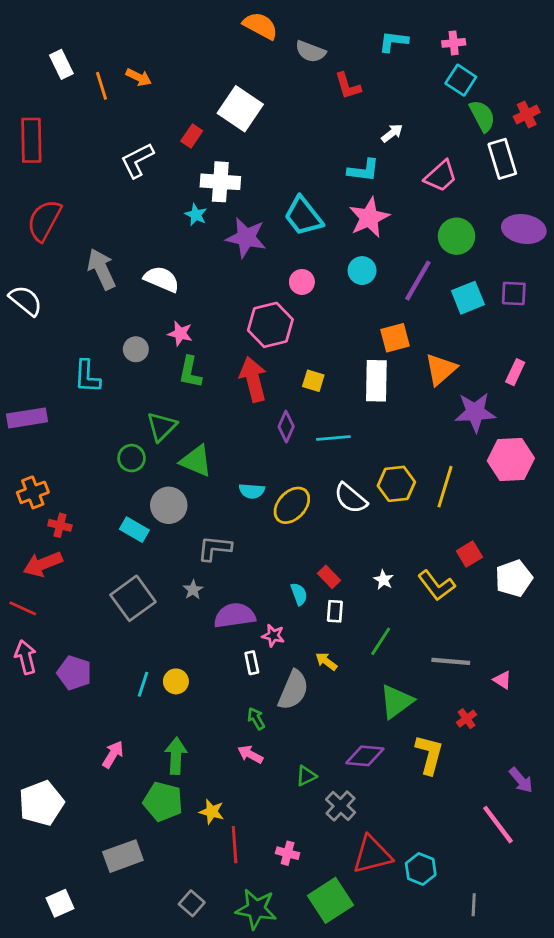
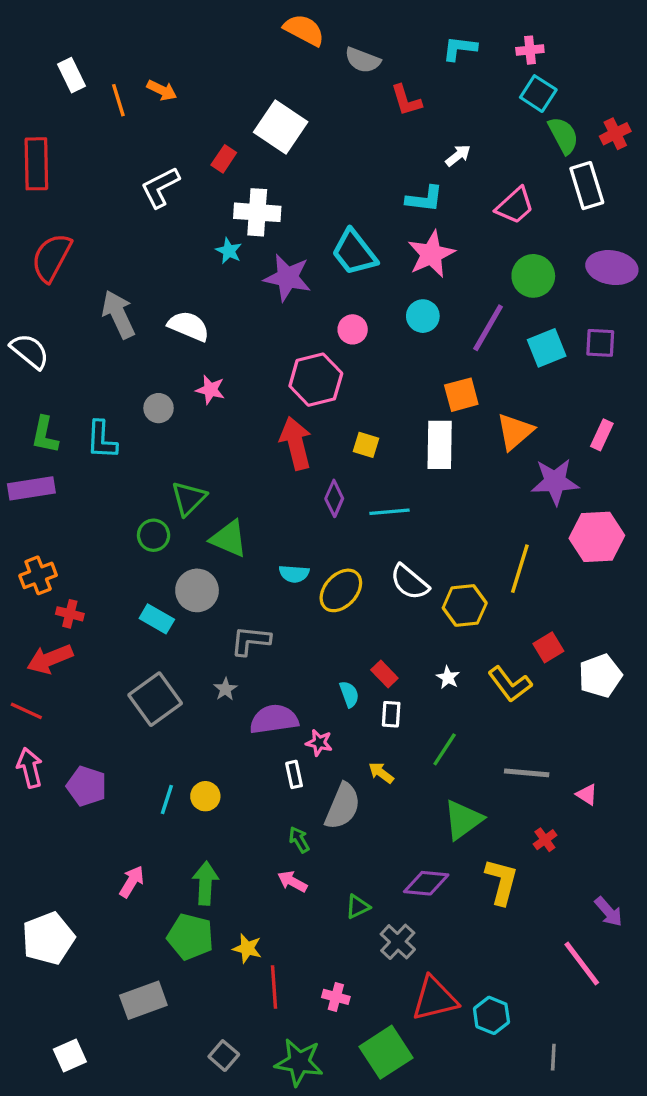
green L-shape: (190, 372) -> (45, 435), moved
yellow hexagon: (396, 484) -> (465, 605), moved

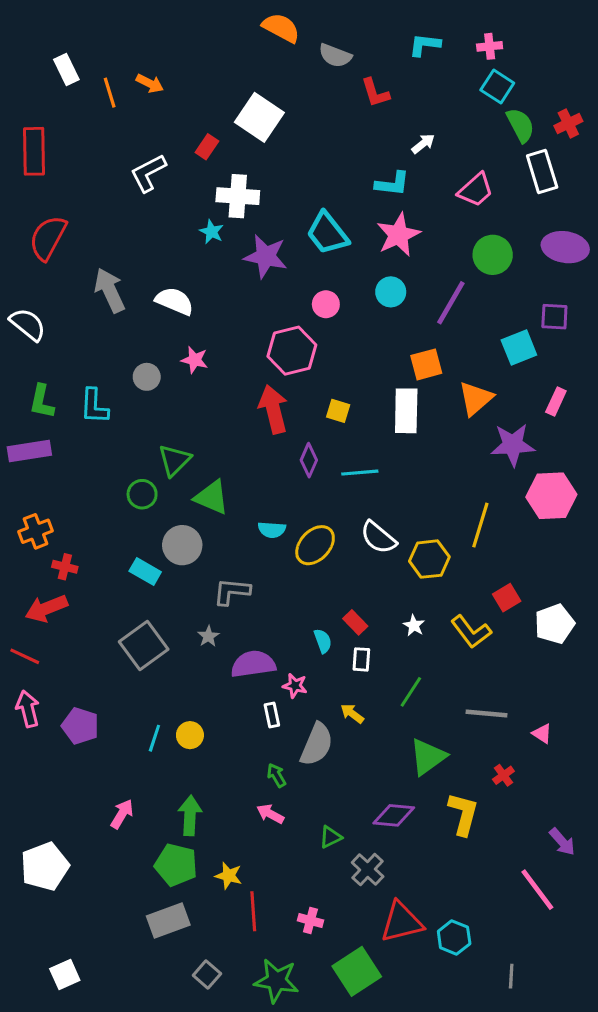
cyan square: (547, 348) -> (519, 347), moved
gray rectangle: (143, 1000) -> (168, 920), moved

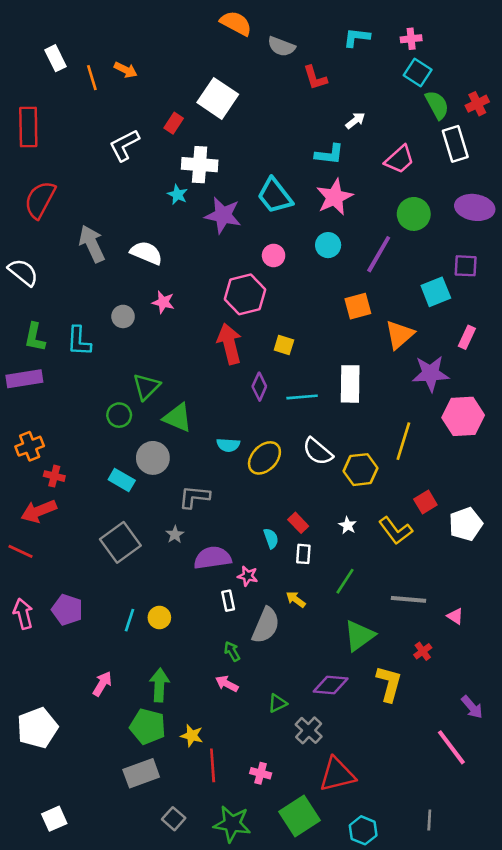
white rectangle: (406, 411) -> (350, 384), moved
pink arrow: (28, 709) -> (23, 614), moved
cyan hexagon: (454, 937) -> (363, 830), moved

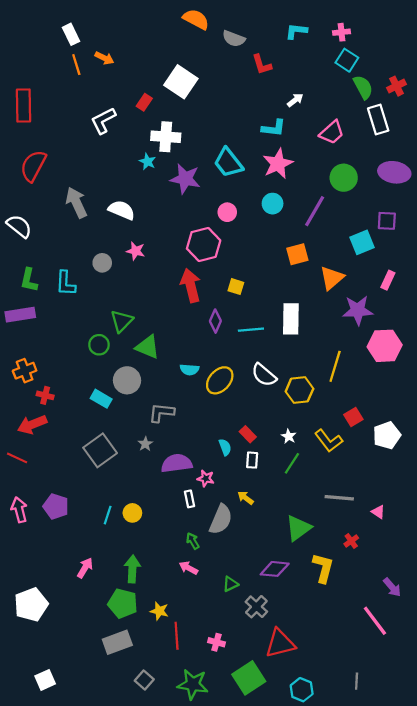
white rectangle: (56, 58) -> (71, 34), moved
green line: (345, 581) -> (292, 463), moved

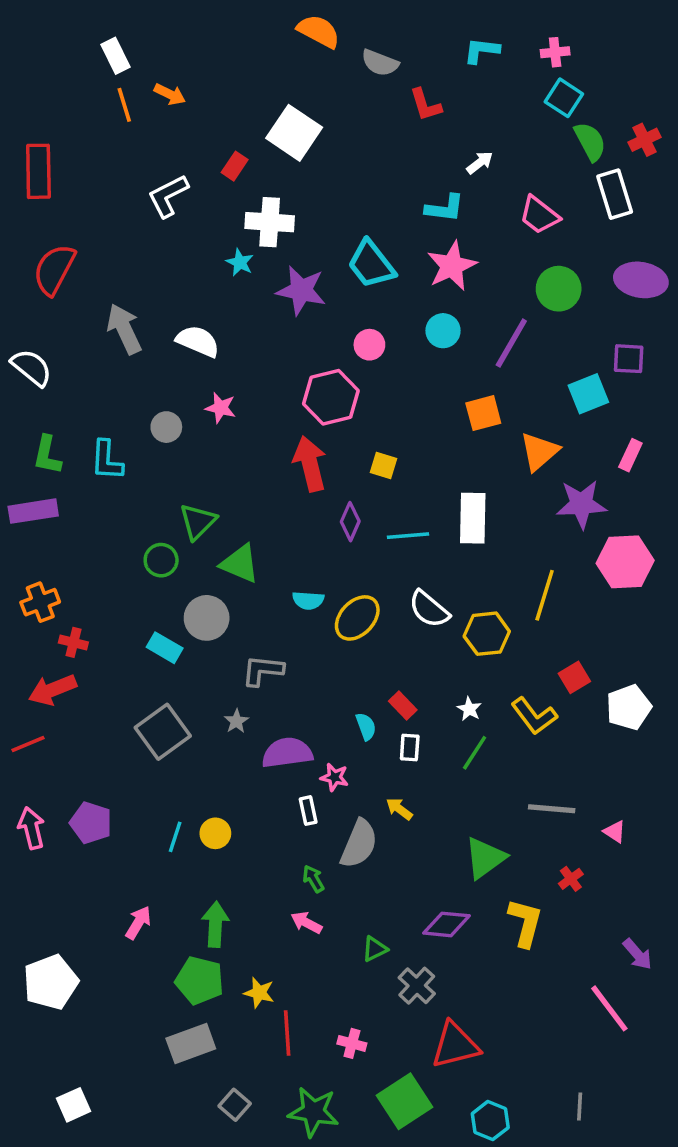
pink trapezoid: (332, 132) -> (539, 215), turned 80
red line: (17, 458) -> (28, 744), turned -48

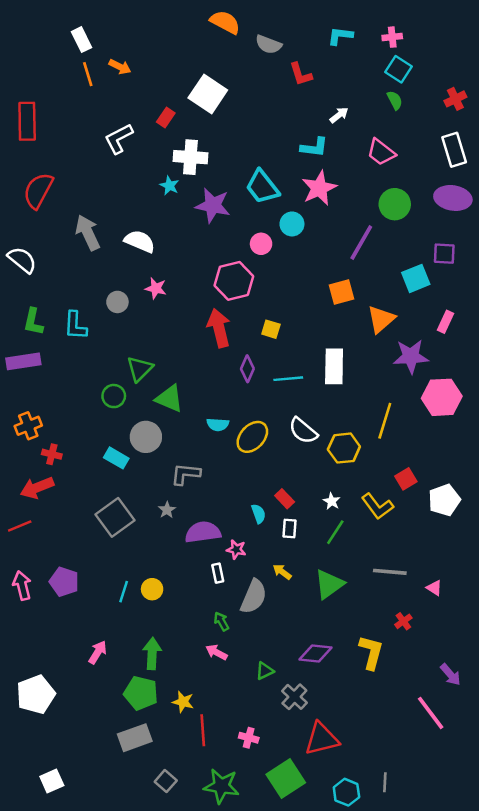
green semicircle: (590, 142) -> (395, 100), moved, size x0.7
white rectangle: (615, 194) -> (454, 150), moved
cyan circle: (443, 331) -> (292, 224), moved
green triangle: (485, 858) -> (329, 584), moved
gray line: (580, 1107) -> (385, 782), moved

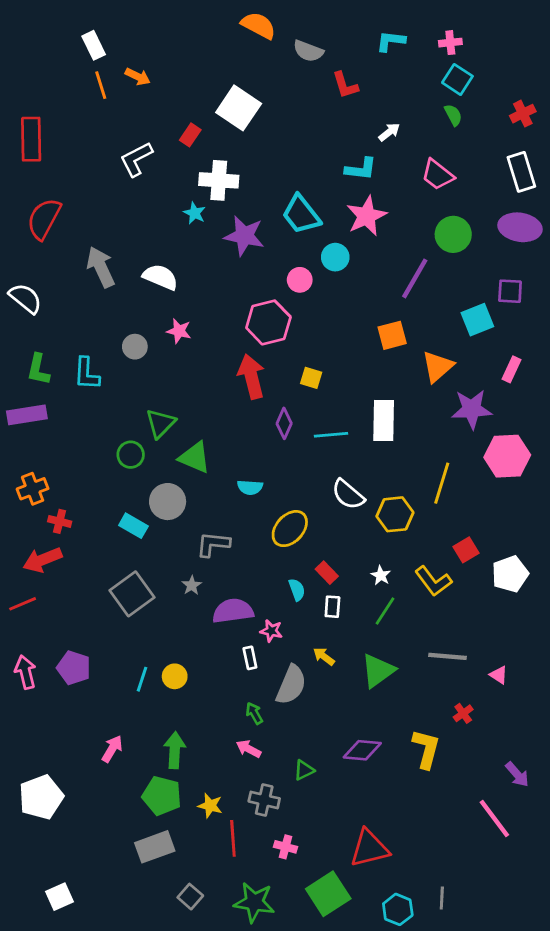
yellow ellipse: (252, 437) -> (290, 529), moved
gray cross: (294, 697) -> (264, 800), moved, turned -30

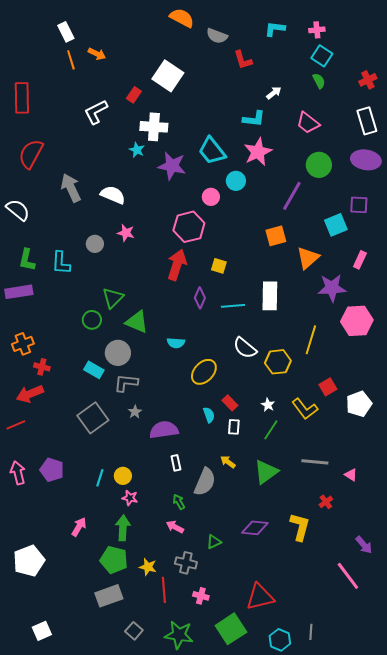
red arrow: (251, 376) -> (177, 265), turned 32
gray L-shape: (213, 544) -> (126, 383), moved
pink star: (271, 631) -> (130, 498), moved

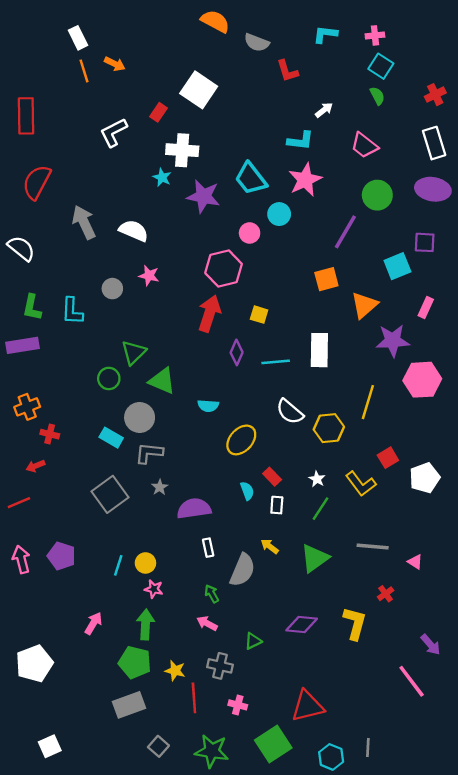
red arrow: (30, 394) -> (35, 466), size x0.6

